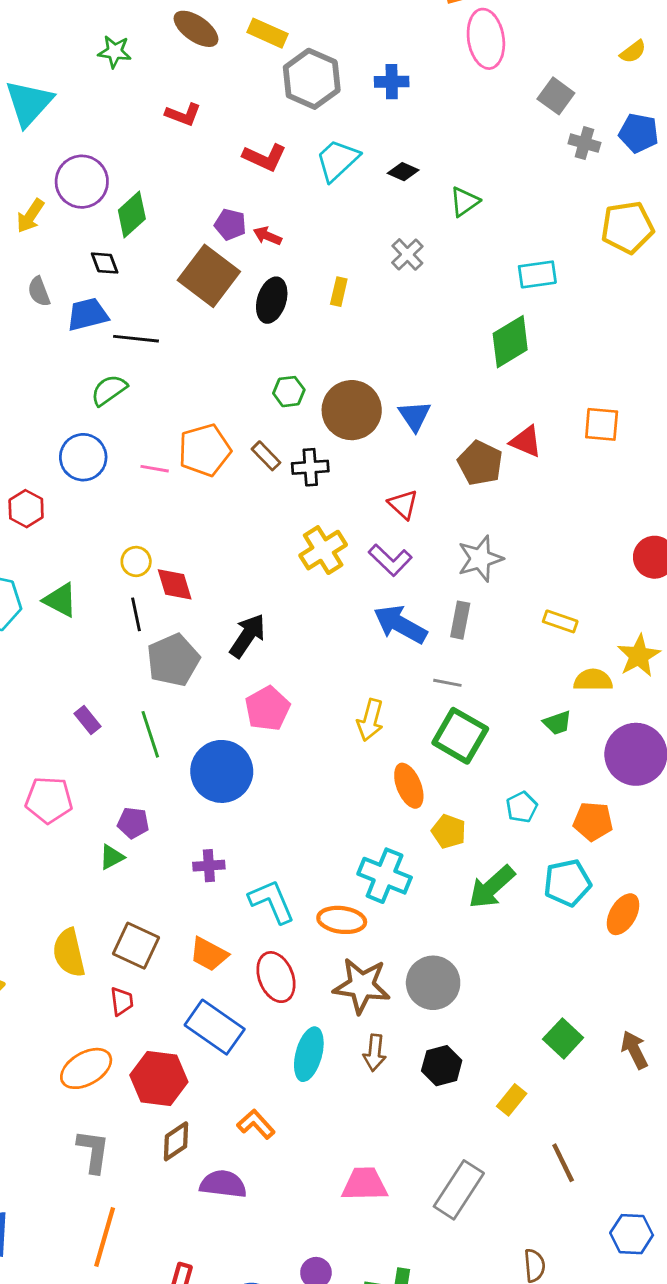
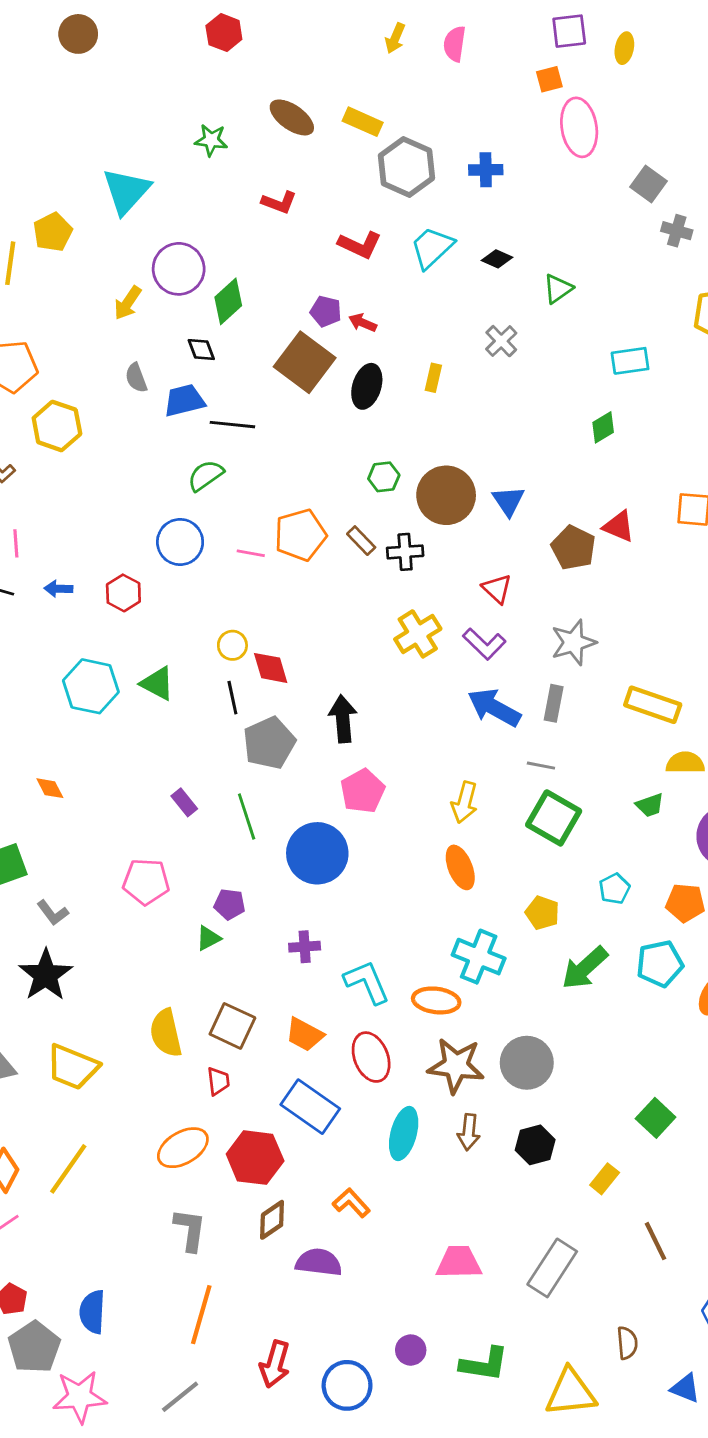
green diamond: (510, 342) -> (603, 427), size x0.6
yellow rectangle: (560, 621) -> (653, 705), size x1.6
black arrow: (247, 636) -> (343, 719), turned -39
orange ellipse: (409, 786) -> (460, 867), moved

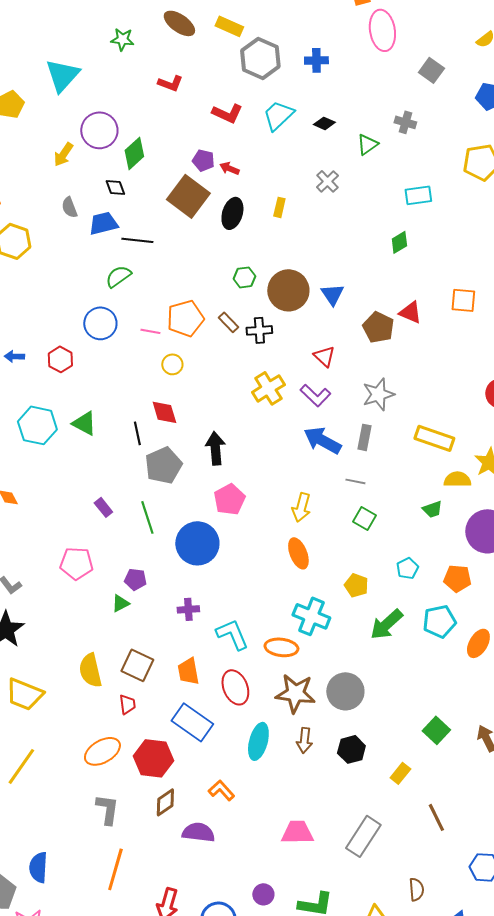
gray cross: (677, 231) -> (405, 122), moved
yellow circle: (232, 645) -> (172, 364), moved
green square: (554, 818) -> (364, 518), size x0.6
orange trapezoid: (305, 1034) -> (188, 671), turned 52

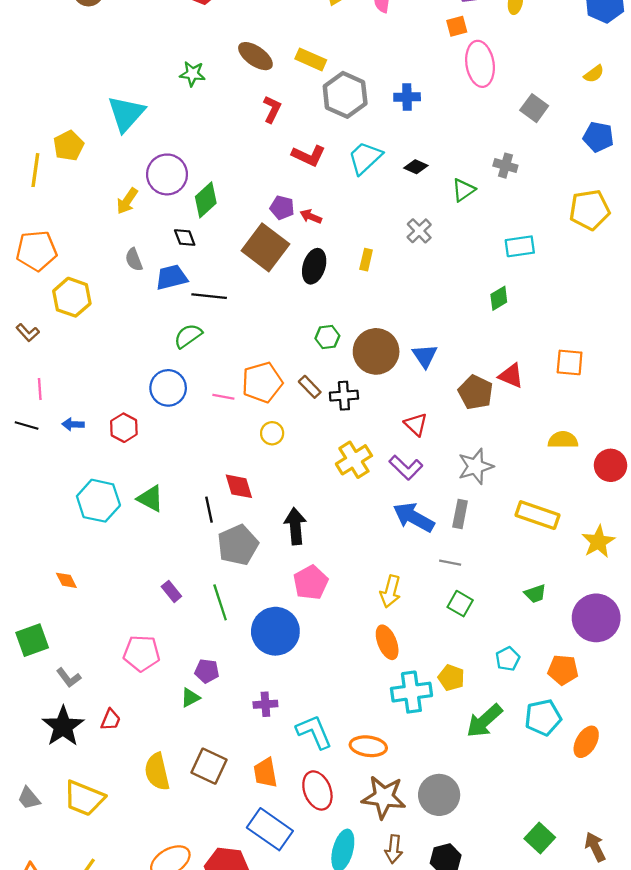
red L-shape: (170, 83) -> (272, 109), moved, turned -85
yellow circle: (172, 364) -> (272, 433), moved
yellow semicircle: (457, 479) -> (563, 440), moved
cyan cross: (311, 616) -> (411, 692), moved, turned -30
red trapezoid: (127, 704) -> (111, 720), moved, turned 30

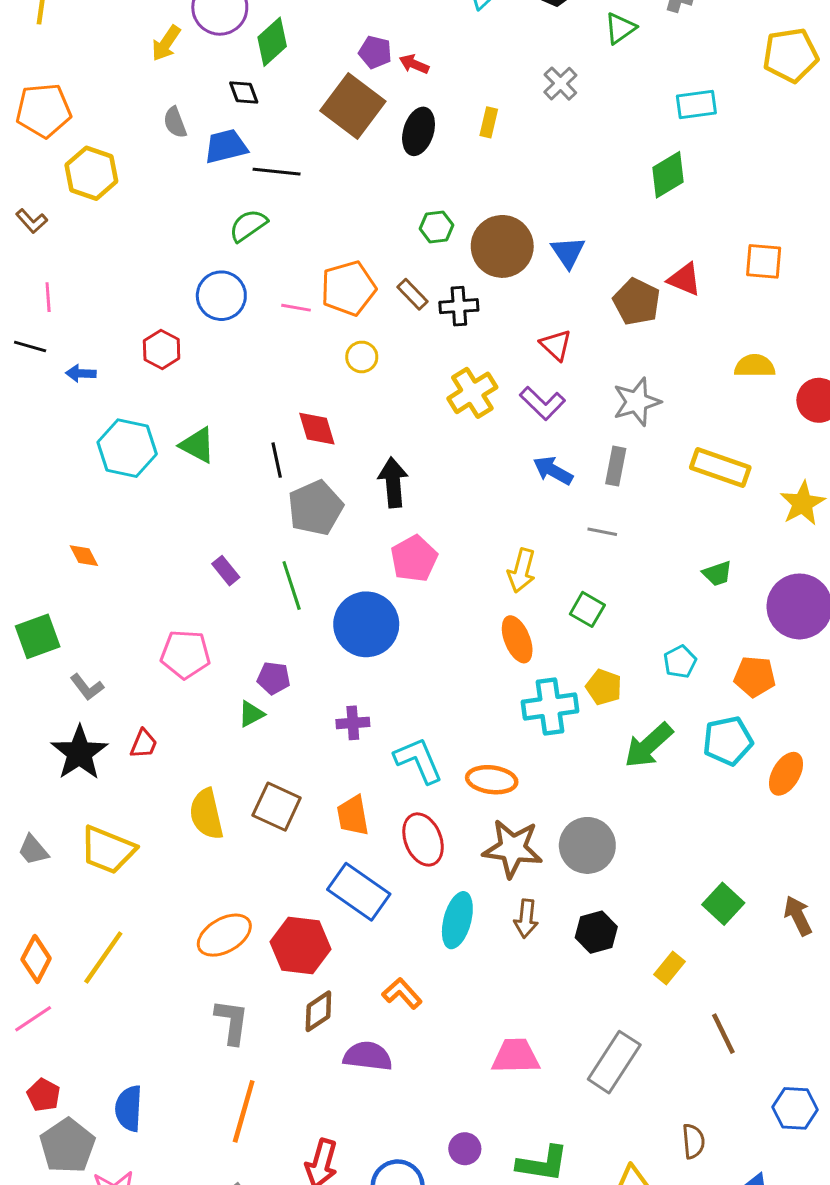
green diamond: (499, 298) -> (668, 175), size x1.4
blue arrow: (73, 424) -> (81, 373), moved
blue arrow: (414, 517) -> (553, 470), size x0.7
green square: (460, 604) -> (587, 609), moved

